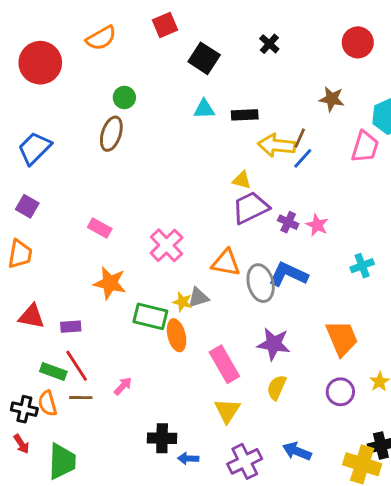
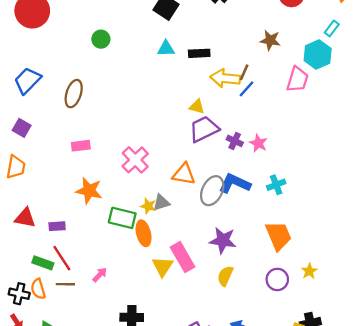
brown ellipse: (111, 134) -> (74, 94), moved
pink rectangle: (100, 228) -> (81, 146), turned -36
cyan cross: (362, 266) -> (276, 185), moved
gray ellipse: (261, 283) -> (212, 191), turned 40
yellow triangle: (227, 411) -> (162, 266), moved

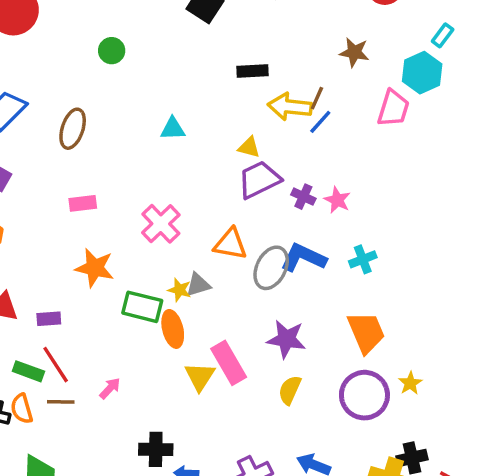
cyan triangle: (166, 49) -> (173, 129), moved
purple circle: (277, 279) -> (364, 395), size x1.5

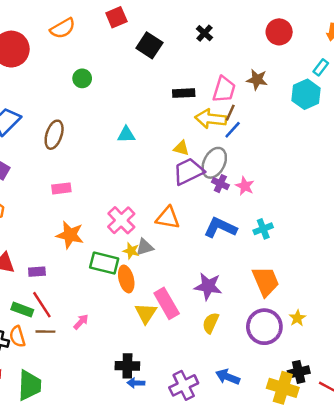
pink trapezoid: (393, 108) -> (224, 89), moved
pink cross: (161, 224) -> (121, 220), moved
gray ellipse: (271, 268) -> (214, 163), moved
black cross: (156, 449) -> (127, 366), moved

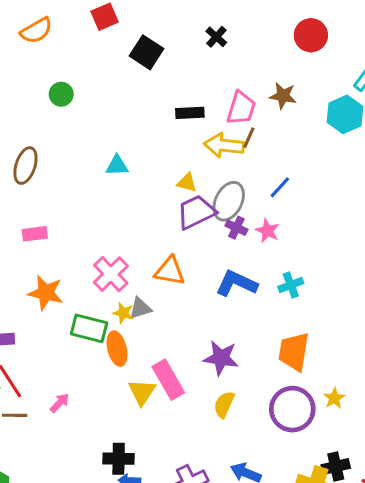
blue line: (233, 130) -> (280, 187), moved
orange trapezoid: (266, 281) -> (294, 352), turned -148

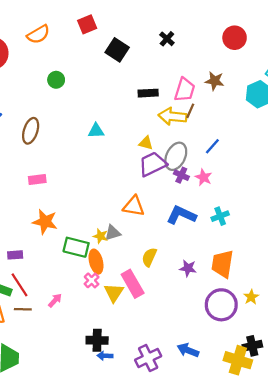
pink cross: (111, 274) -> (92, 280), moved, size x0.6
purple star: (221, 358) -> (188, 268), moved, size x0.7
yellow semicircle: (224, 404) -> (149, 257), moved

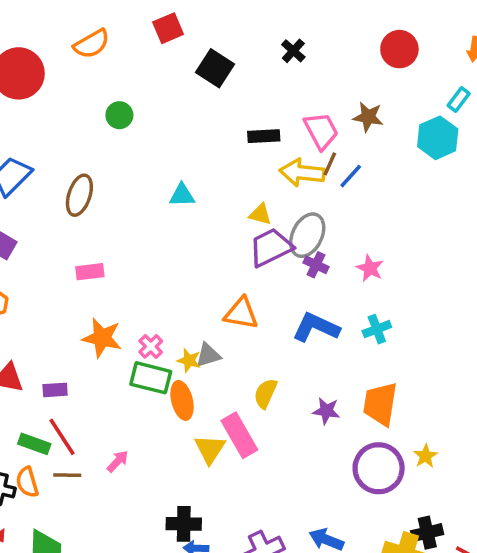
pink trapezoid: (185, 90) -> (321, 131), turned -45
blue line: (212, 146) -> (351, 176), moved
pink star: (204, 177) -> (370, 268), moved
pink cross: (92, 280) -> (151, 346), moved

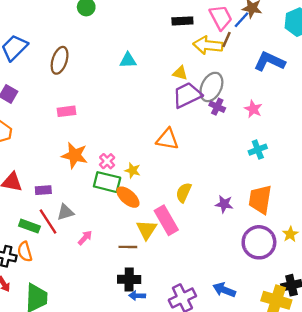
blue line: (351, 176) -> (242, 20), moved
blue L-shape: (316, 327) -> (269, 61), moved
gray triangle: (208, 355) -> (65, 212), moved
orange ellipse: (182, 400) -> (128, 197), turned -35
brown line: (67, 475) -> (128, 247), moved

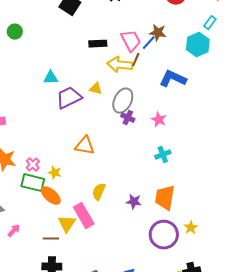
purple trapezoid: (187, 95) -> (69, 98), moved

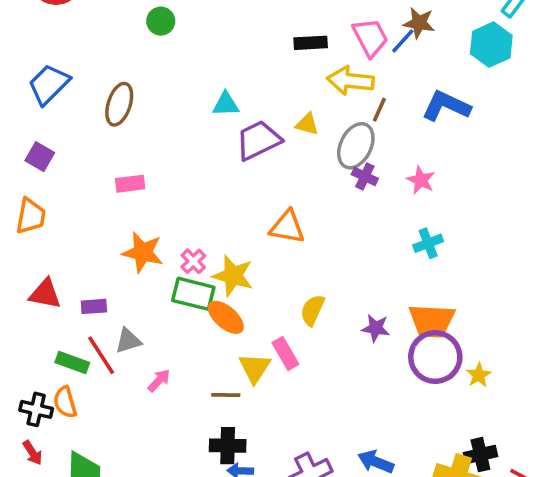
brown line: (136, 60) -> (379, 110), moved
yellow star: (55, 173) -> (233, 276), size x1.6
orange trapezoid: (165, 198) -> (432, 321), turned -96
pink rectangle: (84, 216) -> (285, 353), size x0.7
purple circle: (164, 235) -> (435, 357), moved

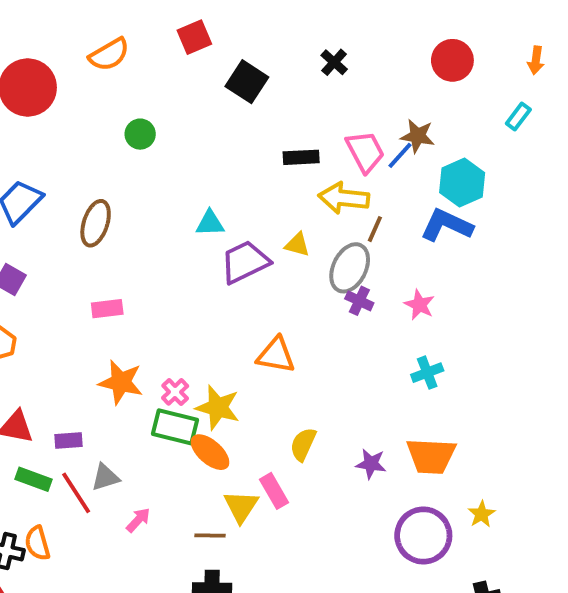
cyan hexagon: (491, 45) -> (462, 183), moved
purple circle: (435, 357) -> (423, 535), moved
green rectangle: (72, 362) -> (34, 479), moved

